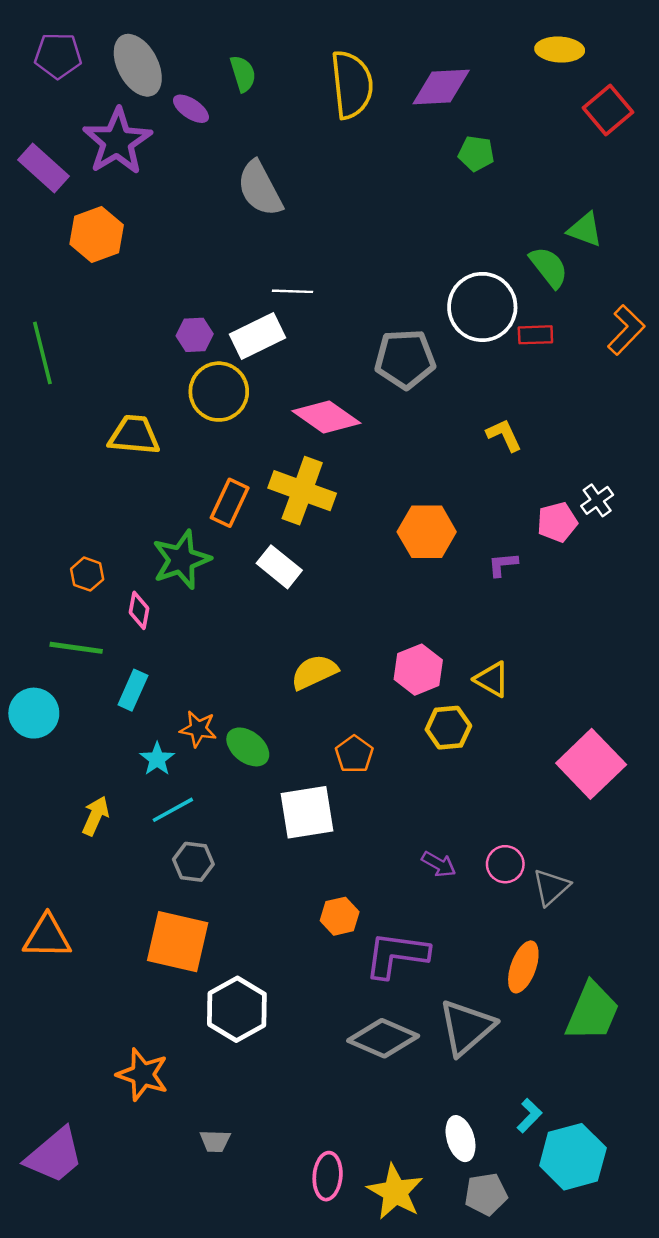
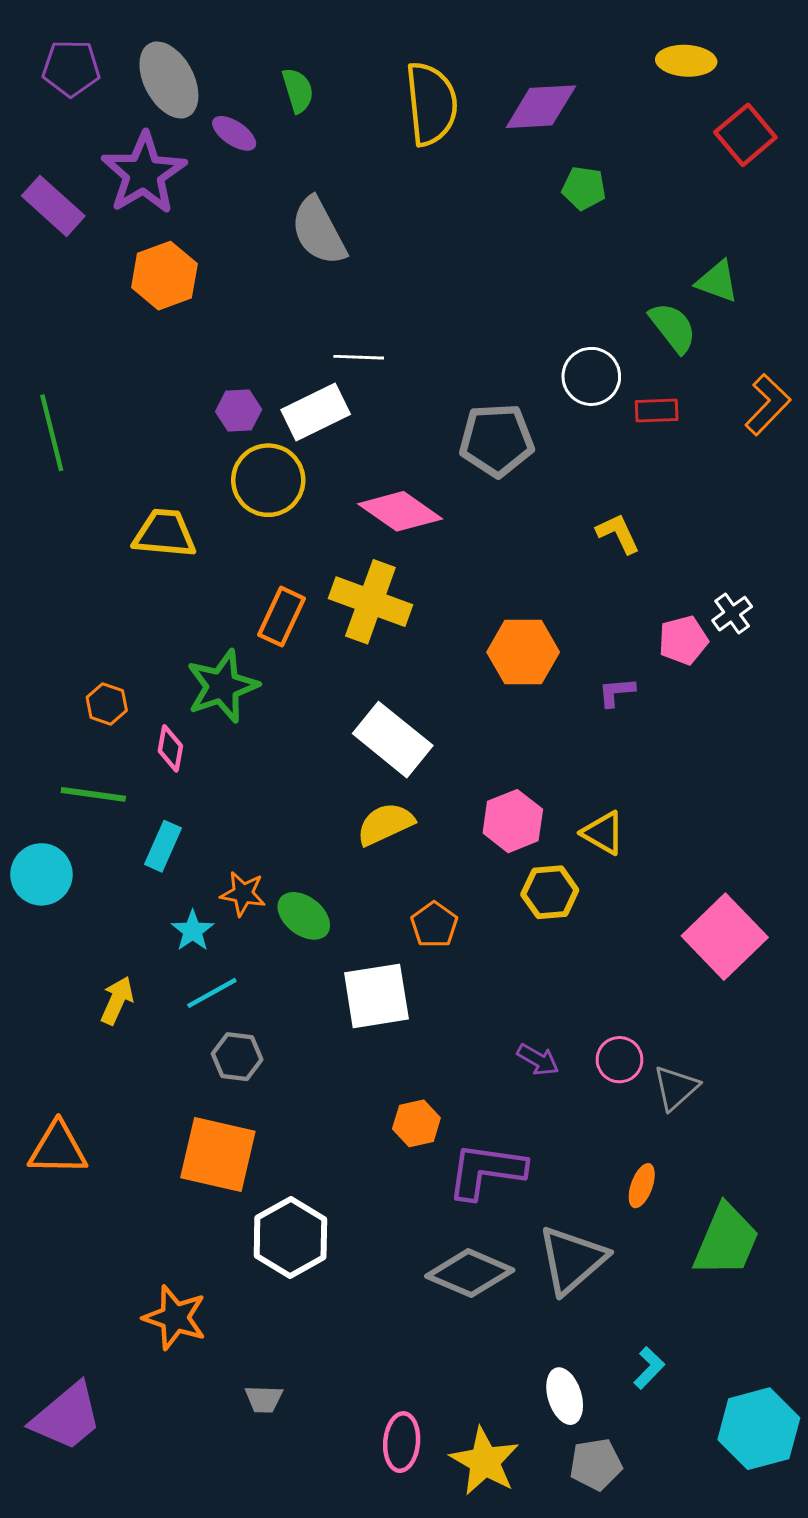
orange hexagon: (97, 234) -> (164, 276), moved
white circle: (482, 307) -> (591, 376), size x0.7
white rectangle: (279, 567) -> (393, 740), moved, size x1.4
orange ellipse: (523, 967) -> (642, 1186), size x0.7
cyan hexagon: (573, 1157) -> (759, 1429), moved

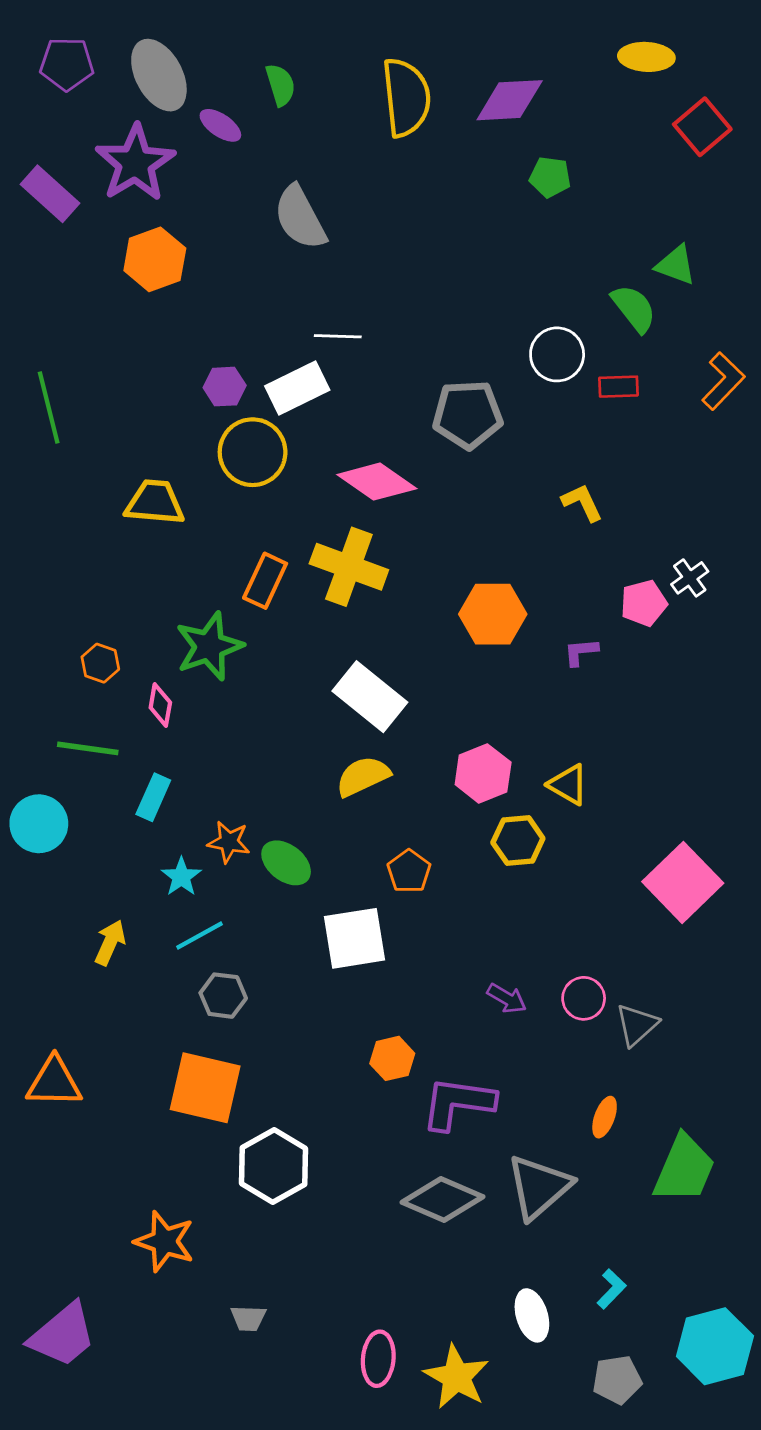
gray pentagon: (596, 1464) -> (617, 1380), moved

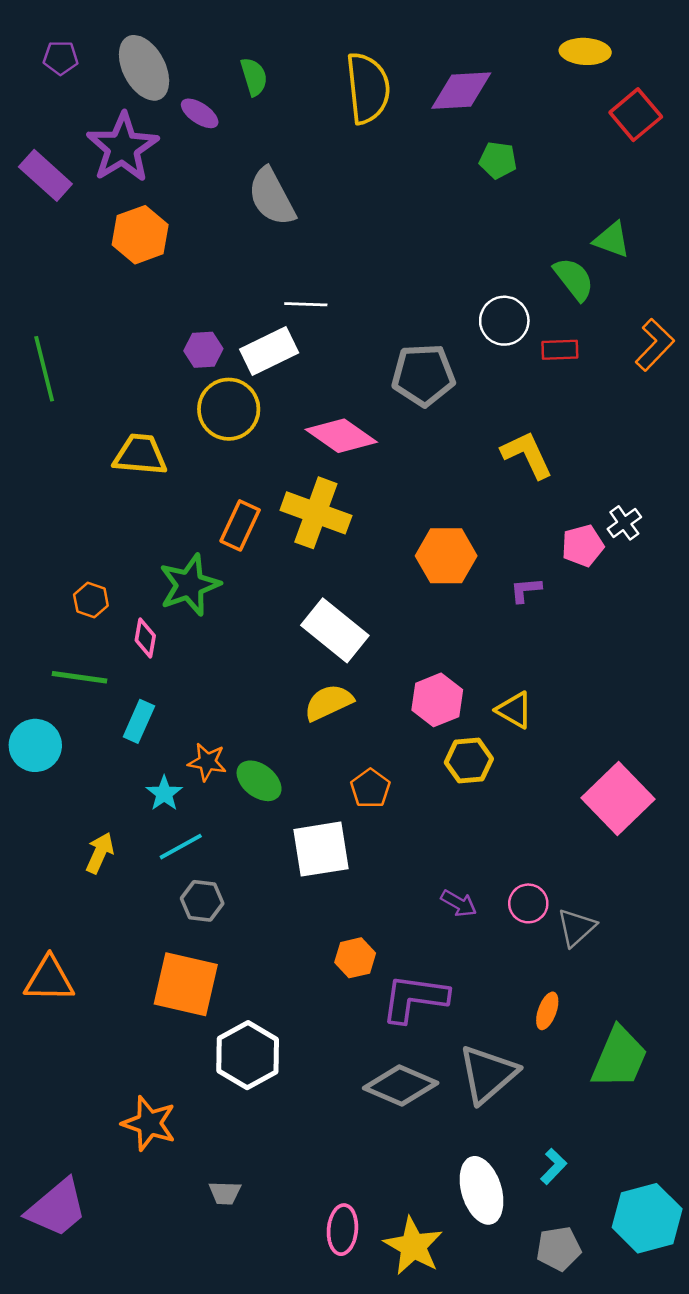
purple pentagon: (67, 64) -> (61, 58), size x0.7
yellow L-shape: (582, 502) -> (527, 455), size x1.4
white ellipse: (532, 1315) -> (482, 1190), size x1.4

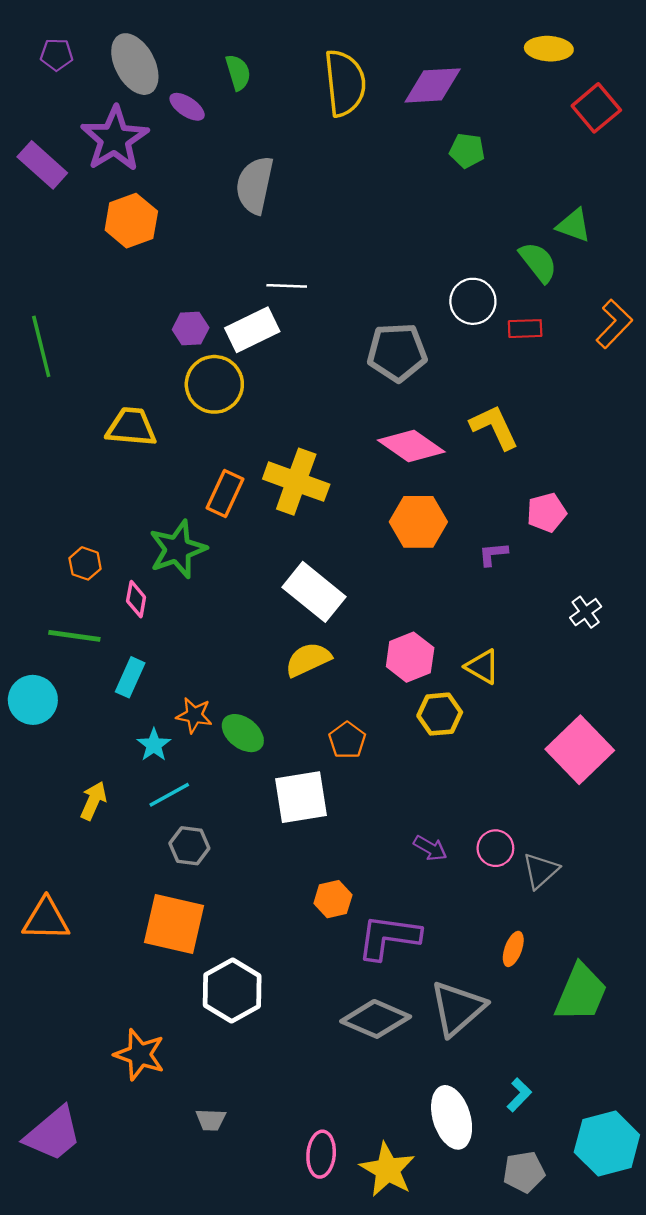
gray semicircle: (272, 197) -> (255, 185), turned 40
pink diamond: (341, 436) -> (411, 446), moved
white cross: (624, 523) -> (586, 612), moved

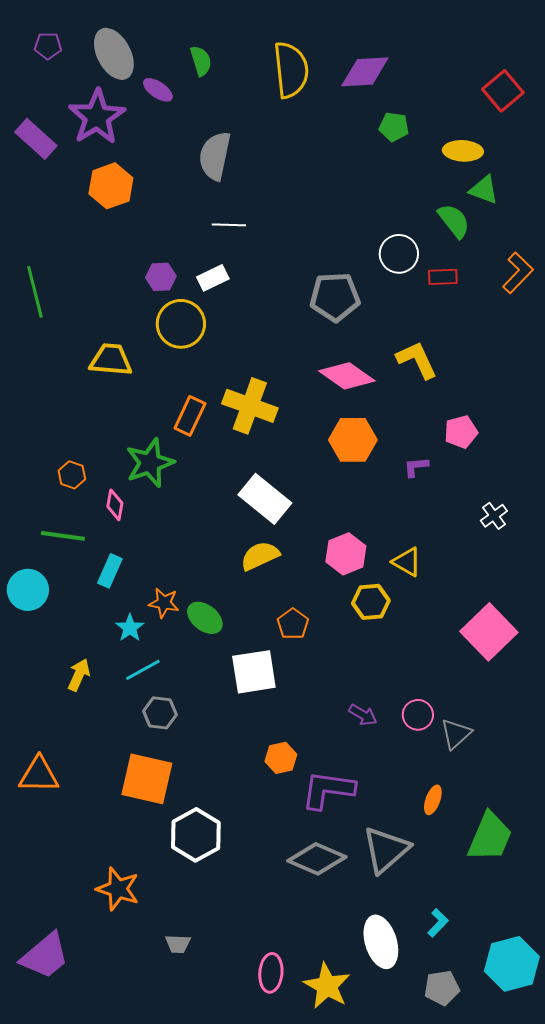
yellow ellipse: (549, 49) -> (463, 151), moved
white line: (287, 286) -> (229, 225), moved
white rectangle: (252, 330) -> (213, 278), size x0.7

